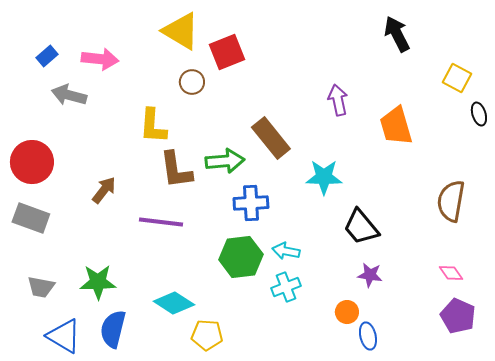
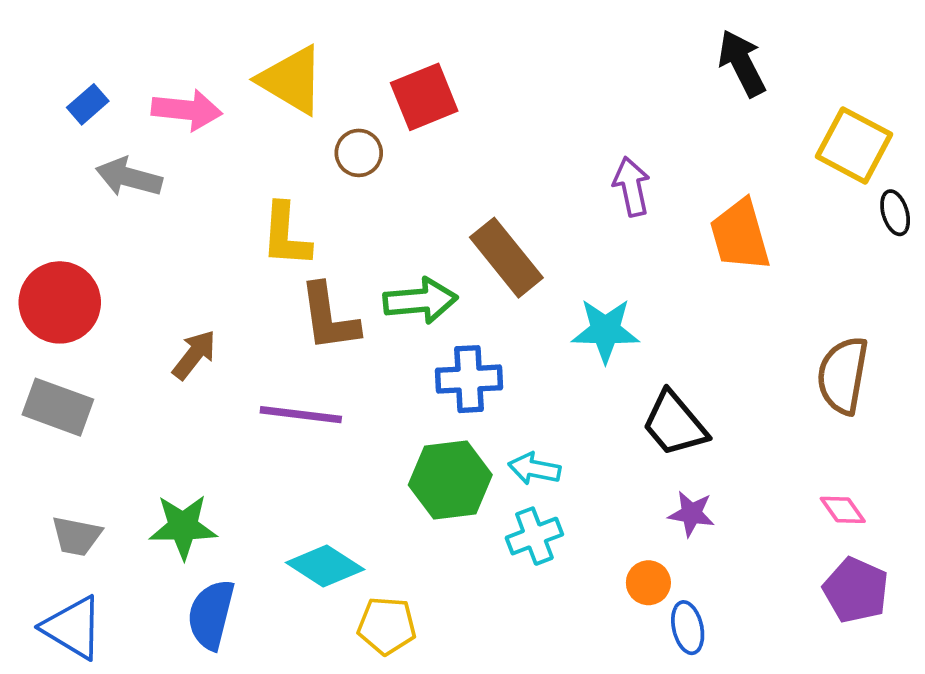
yellow triangle: (181, 31) -> (291, 80), moved
yellow square: (457, 78) -> (854, 145), size x1.4
blue triangle: (64, 336) -> (73, 628), moved

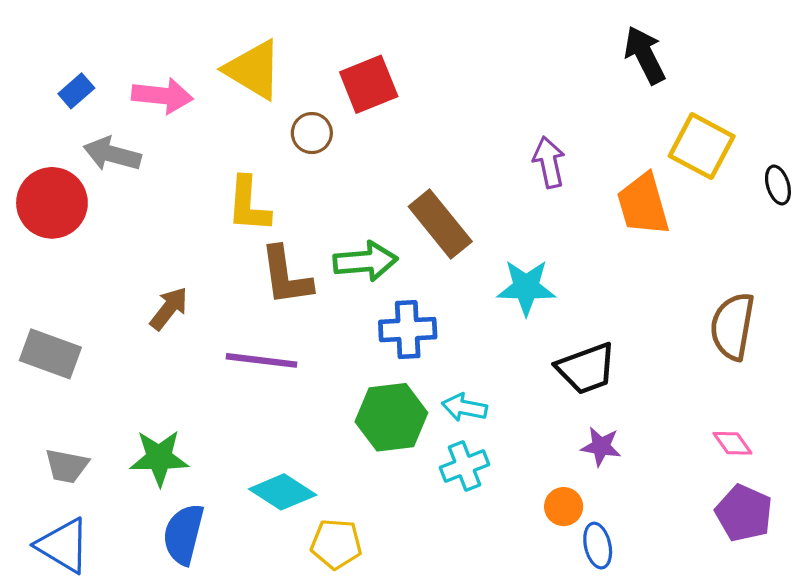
yellow square: (854, 145) -> (702, 146), moved
red circle: (60, 302) -> (52, 203), moved
black trapezoid: (675, 424) -> (586, 369), turned -70

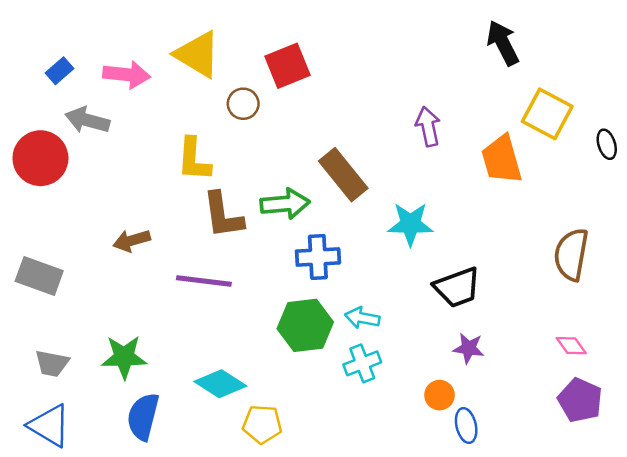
brown arrow: (169, 308) -> (132, 241), turned -144

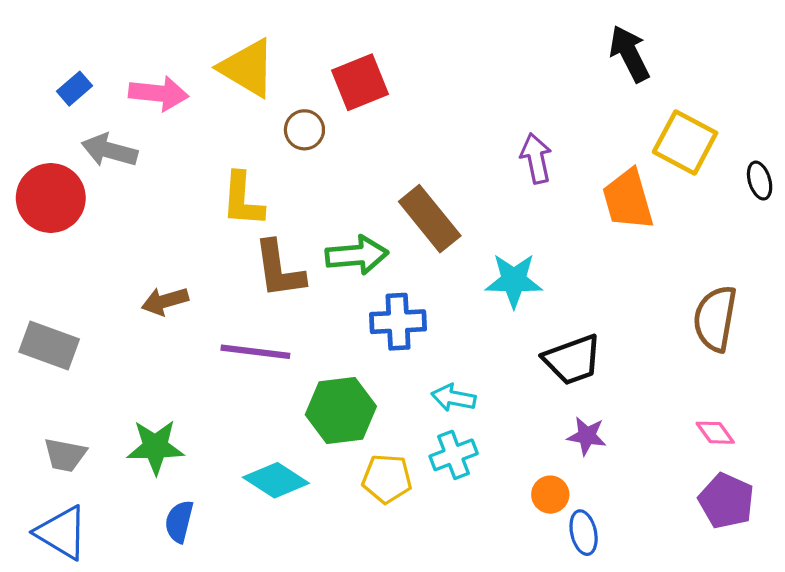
green hexagon: (305, 325) -> (341, 410), moved
blue semicircle: (143, 417) -> (179, 521), size x0.7
yellow pentagon: (262, 424) -> (387, 479), moved

